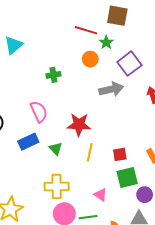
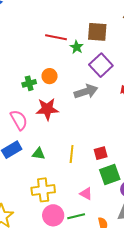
brown square: (117, 16) -> (97, 32), moved
orange circle: (90, 59) -> (50, 76), moved
red star: (79, 125) -> (47, 109), moved
green triangle: (56, 149) -> (39, 154), turned -32

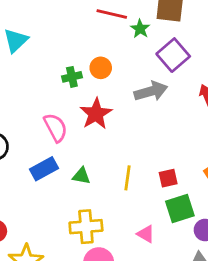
red star: (47, 109) -> (96, 114), turned -30

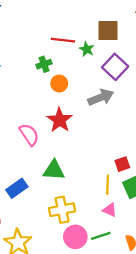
green cross: (72, 77) -> (44, 64), moved
blue rectangle: (44, 169) -> (17, 188), moved
green triangle: (81, 176) -> (54, 170), size x1.5
yellow line: (127, 178) -> (108, 185), moved

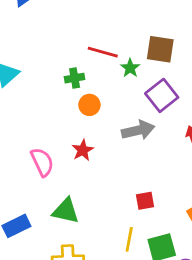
red star: (60, 120) -> (83, 150), size x0.7
red square: (122, 164) -> (145, 201), moved

